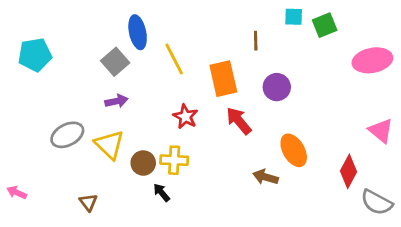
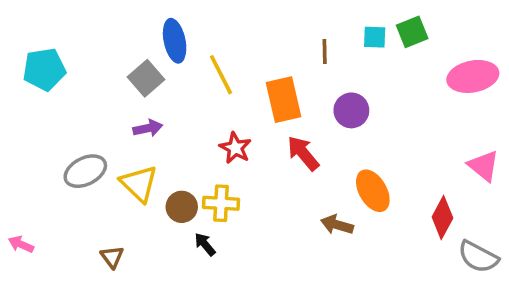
cyan square: (294, 17) -> (375, 37), moved

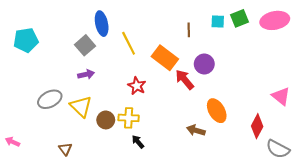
pink ellipse: (473, 76) -> (275, 20), moved
orange rectangle: (284, 100) -> (165, 58), turned -40
red arrow: (303, 153) -> (185, 80), moved
black arrow: (205, 244) -> (138, 142), moved

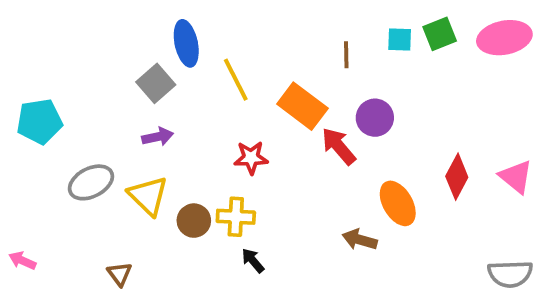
cyan pentagon: (26, 40) -> (40, 121), moved
red star: (137, 86) -> (251, 158), turned -30
red diamond: (257, 126) -> (457, 177), moved
gray semicircle: (278, 149) -> (510, 274), turned -30

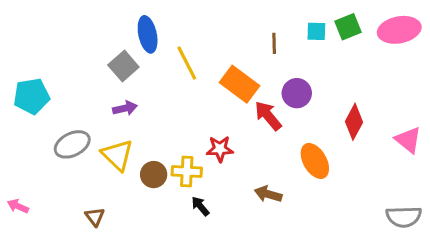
red star: (251, 158) -> (220, 149), moved
red diamond: (457, 177) -> (354, 122), moved
brown arrow: (360, 240) -> (268, 194), moved

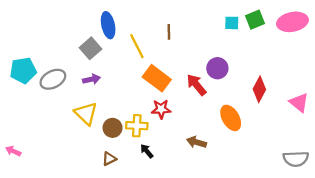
brown line: (274, 43) -> (169, 32), moved
orange rectangle: (239, 84) -> (157, 78), moved
gray ellipse: (72, 144) -> (53, 79), moved
brown triangle: (95, 217) -> (109, 159), moved, turned 40

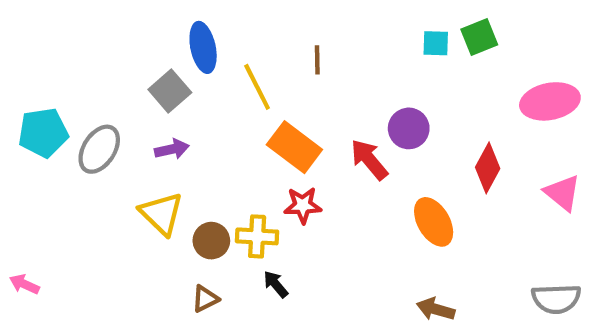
pink ellipse: (292, 22) -> (550, 101), moved
gray ellipse: (53, 79) -> (99, 149), turned -30
brown arrow: (196, 142) -> (436, 309), moved

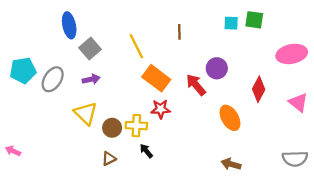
green square: (479, 37) -> (254, 20), turned 30
blue ellipse: (203, 47) -> (69, 25), moved
brown line: (317, 60) -> (179, 32), moved

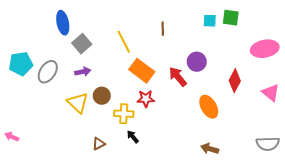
brown circle: (112, 128) -> (102, 96), moved

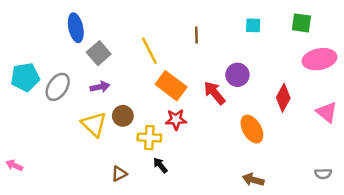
green square: (231, 18) -> (301, 23), moved
gray semicircle: (268, 144) -> (323, 174), size x0.6

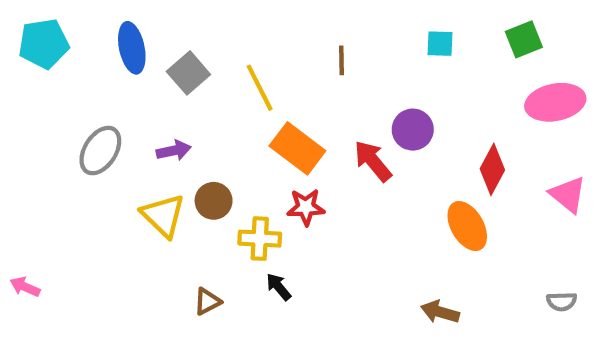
green square: (301, 23) -> (524, 39), turned -30
gray square: (99, 53) -> (188, 73), moved
cyan pentagon: (25, 77) -> (44, 44), moved
orange ellipse: (252, 129) -> (467, 226), moved

